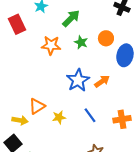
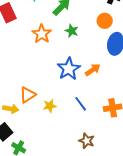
orange circle: (106, 38) -> (105, 21), moved
orange star: (51, 45) -> (42, 34), turned 30

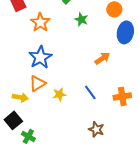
orange star: (42, 34) -> (40, 22), moved
blue star: (69, 69) -> (40, 57), moved

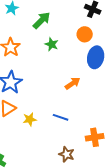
blue line: (90, 92) -> (61, 117), turned -35
orange cross: (122, 96) -> (95, 137), moved

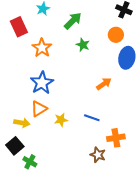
orange cross: (95, 137) -> (116, 138), moved

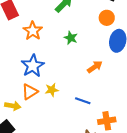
green star: (83, 45) -> (71, 38), moved
yellow star: (61, 120) -> (52, 90), moved

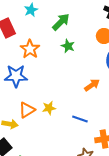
green star: (71, 38) -> (68, 46), moved
blue star: (33, 66) -> (16, 76), moved, turned 30

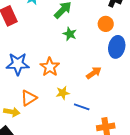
orange star: (30, 49) -> (50, 67), moved
yellow star: (49, 108) -> (63, 93), moved

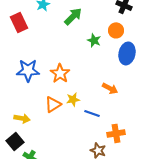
green star: (70, 34) -> (94, 40), moved
orange arrow: (94, 73) -> (110, 88), moved, turned 63
orange triangle: (29, 98) -> (53, 104), moved

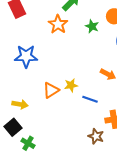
orange star: (60, 73) -> (58, 24), moved

